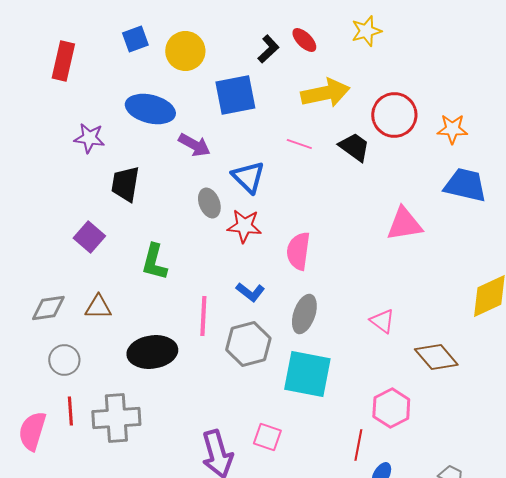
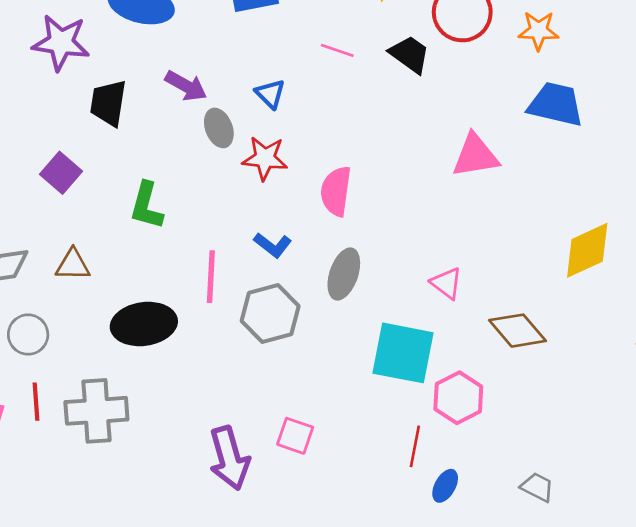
purple star: (89, 138) -> (61, 42), size x1.4
purple arrow: (194, 145) -> (186, 86), moved
blue triangle: (248, 177) -> (270, 94), size x0.7
cyan square: (307, 374) -> (403, 353), moved

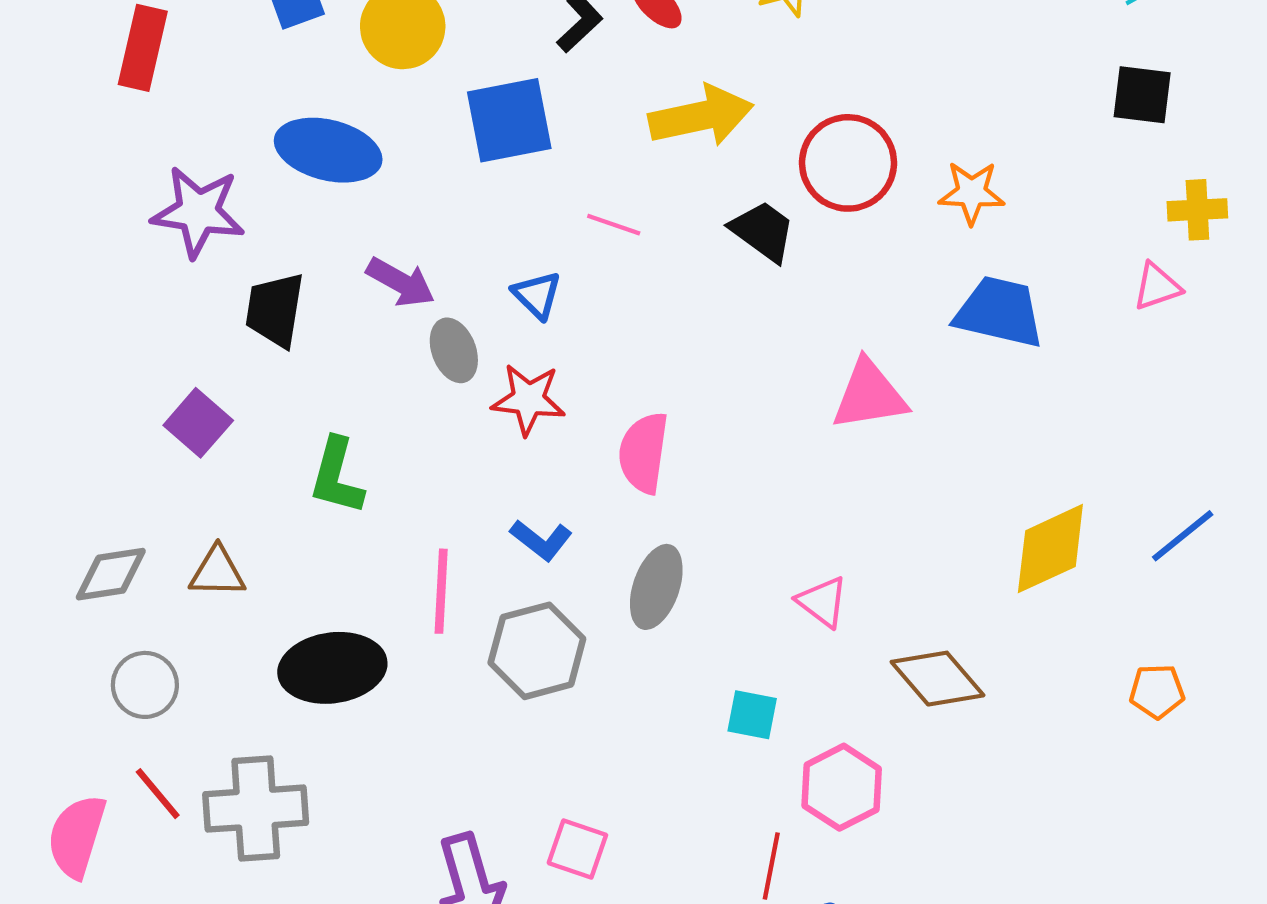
pink line: (337, 50) -> (614, 225), moved
cyan square: (403, 353) -> (752, 715), size x0.5
red line: (36, 402) -> (158, 794), turned -36

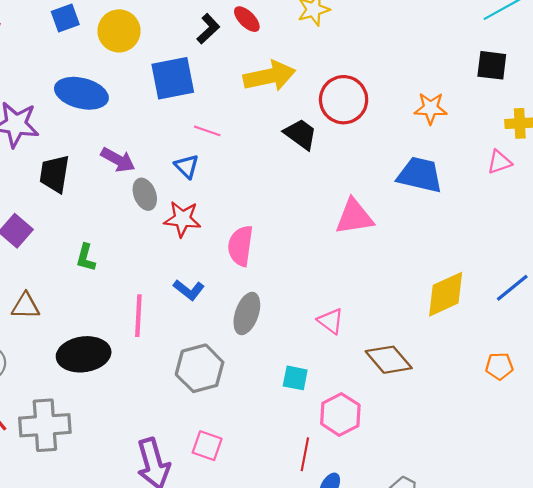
orange star: (972, 193) -> (431, 108), moved
pink line: (614, 225) -> (207, 131), moved
green L-shape: (337, 476) -> (86, 258), size x0.7
gray hexagon: (537, 651) -> (200, 368), moved

